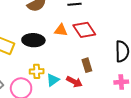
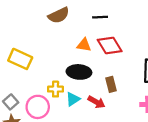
black ellipse: (33, 40) -> (79, 72), moved

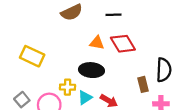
brown rectangle: (111, 84) -> (143, 84), moved

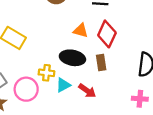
red diamond: (123, 44) -> (107, 34), turned 50
brown rectangle: (143, 84) -> (101, 62), moved

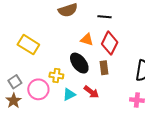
black ellipse: (72, 58) -> (79, 63), turned 40
cyan triangle: (63, 85) -> (69, 94), moved

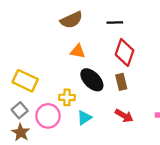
orange triangle: (87, 40) -> (78, 51), moved
yellow rectangle: (28, 45) -> (25, 81), moved
red arrow: (91, 92) -> (124, 116), moved

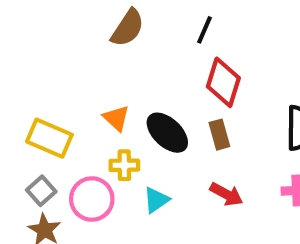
brown semicircle: (71, 20) -> (128, 28), turned -30
black line: (115, 22) -> (205, 30), turned -63
orange triangle: (78, 51) -> (116, 118), moved, turned 35

